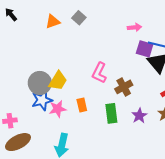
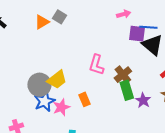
gray square: (79, 18) -> (59, 17), moved
yellow trapezoid: (58, 81) -> (57, 80), turned 30
green rectangle: (111, 113) -> (127, 90), moved

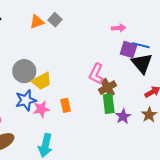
pink L-shape: (96, 65) -> (96, 74), moved
gray circle: (39, 85) -> (24, 71), moved

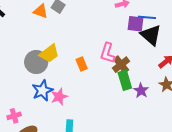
orange triangle: (37, 22) -> (41, 11), turned 49
yellow trapezoid: (42, 81) -> (49, 53), moved
orange rectangle: (66, 105) -> (82, 64), moved

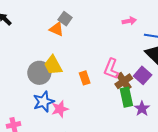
orange triangle: (41, 11) -> (57, 29), moved
purple square: (136, 24) -> (143, 75), moved, turned 30
yellow trapezoid: (49, 53) -> (53, 65), turned 95

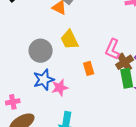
yellow trapezoid: (53, 65) -> (69, 40), moved
orange rectangle: (85, 78) -> (89, 68), moved

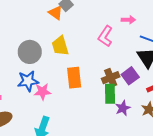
pink L-shape: (113, 49) -> (105, 36), moved
orange rectangle: (89, 68) -> (74, 78), size x1.5

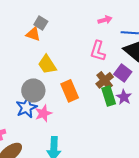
pink L-shape: (105, 36) -> (98, 51), moved
gray circle: (30, 52) -> (33, 90), moved
purple star: (123, 108) -> (124, 97), moved

